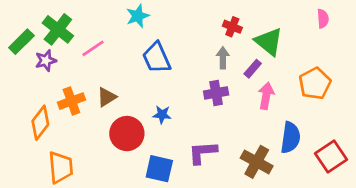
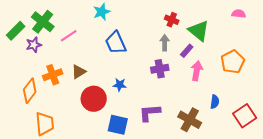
pink semicircle: (323, 19) -> (239, 14), turned -80
blue semicircle: (290, 138) -> (215, 102), size x0.6

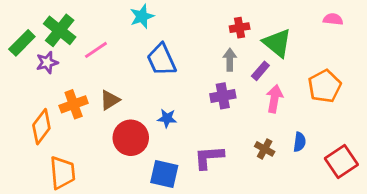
red cross: (172, 20) -> (240, 28), turned -32
brown cross: (190, 120) -> (265, 149), moved, size x0.6

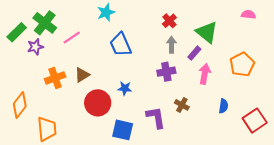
red cross: (240, 28) -> (169, 21), moved, turned -32
orange diamond: (41, 127) -> (20, 105), moved
brown cross: (265, 149) -> (182, 105), moved
purple L-shape: (209, 157) -> (156, 117), turned 85

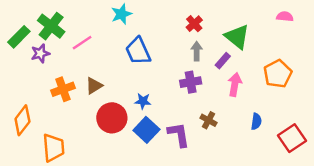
blue square: (123, 130) -> (146, 130), moved, turned 30

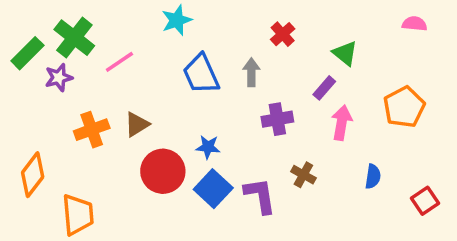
green triangle: (237, 37) -> (345, 53), size x0.7
gray arrow: (197, 51) -> (251, 72), moved
red square: (292, 138) -> (425, 201), size x0.7

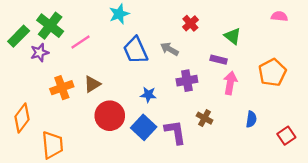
gray arrow: (251, 72) -> (169, 49), turned -60
purple rectangle: (324, 88) -> (219, 60), turned 63
blue star: (208, 147) -> (148, 95), moved

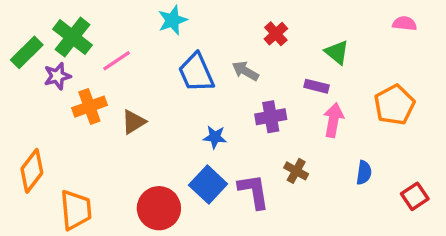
orange cross: (62, 88) -> (89, 107), moved
red circle: (110, 116) -> (159, 208), moved

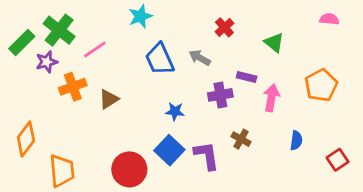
purple rectangle: (316, 86) -> (247, 77), moved

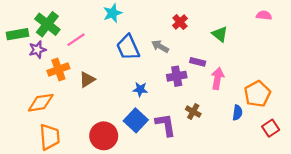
green rectangle: (22, 43) -> (17, 34), turned 35
orange pentagon: (321, 85) -> (257, 94), moved
orange diamond: (26, 139) -> (41, 103), moved, turned 44

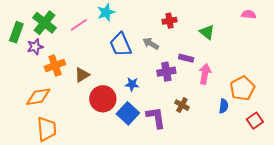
red cross: (180, 22) -> (169, 21), turned 32
green rectangle: (17, 34) -> (16, 32), turned -60
pink line: (76, 40) -> (79, 25), moved
red circle: (104, 136) -> (103, 99), moved

